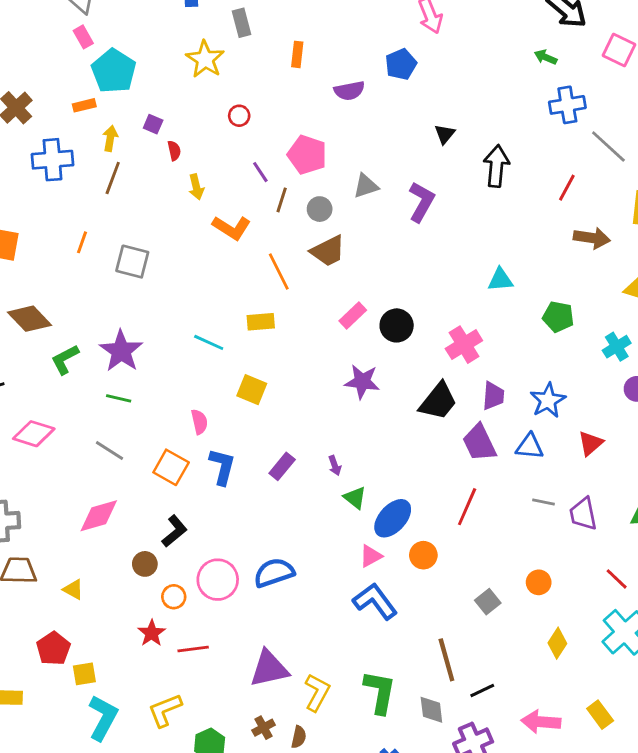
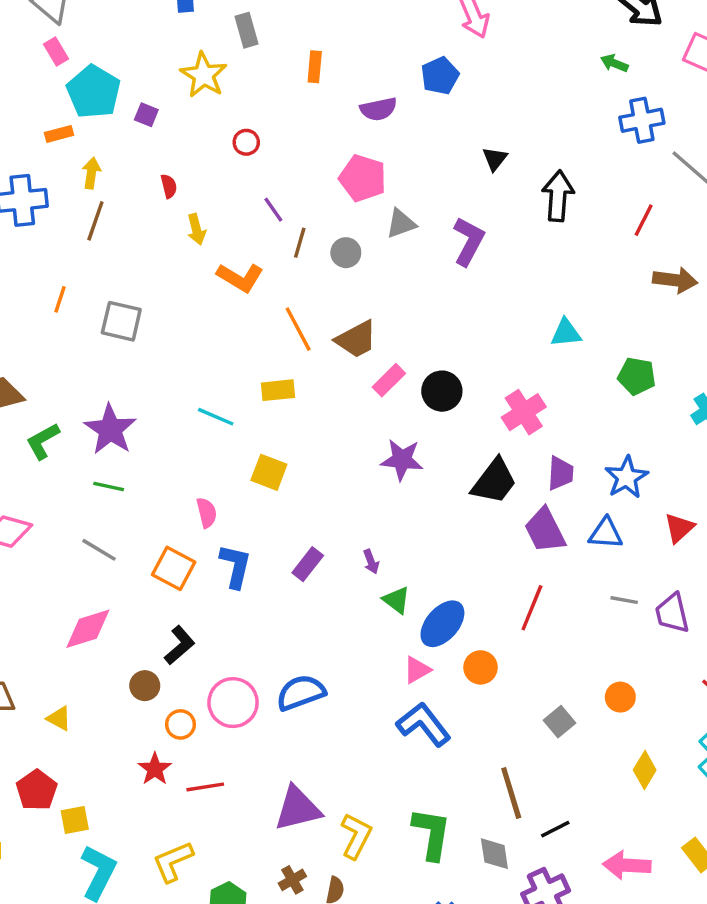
purple square: (153, 124) -> (146, 115), moved
pink pentagon: (307, 155) -> (363, 178), moved
brown trapezoid: (328, 251) -> (356, 339), moved

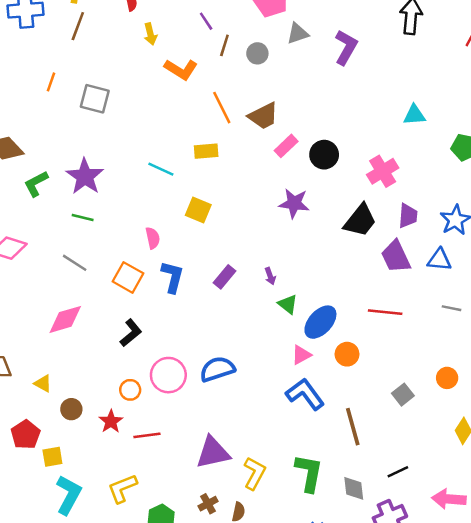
red line: (532, 608) -> (385, 312), turned 72
brown circle: (145, 686) -> (71, 409), moved
brown line: (511, 793) -> (353, 427), moved

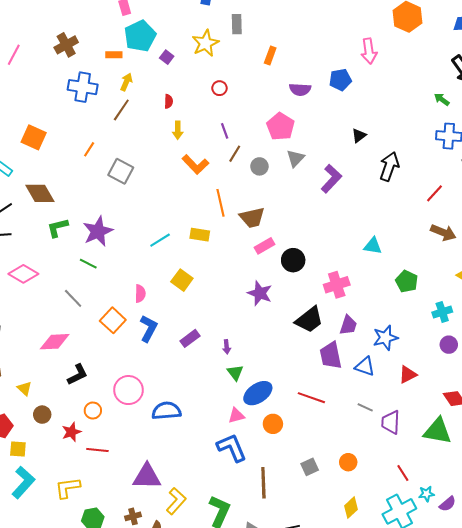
gray triangle: (298, 33) -> (295, 158), turned -42
cyan line: (161, 169) -> (160, 240), turned -70
black L-shape: (131, 333) -> (78, 375), moved
pink circle: (168, 375) -> (128, 390), moved

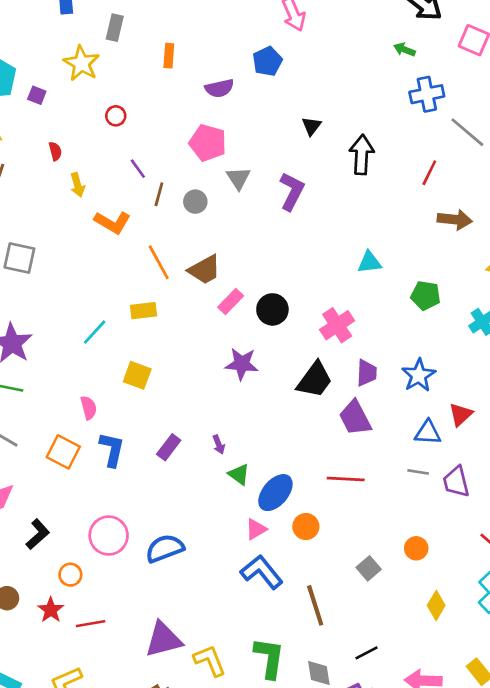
gray rectangle: (237, 24) -> (115, 28), turned 30
blue triangle: (365, 366) -> (428, 433), moved
yellow L-shape: (176, 501) -> (210, 660), turned -48

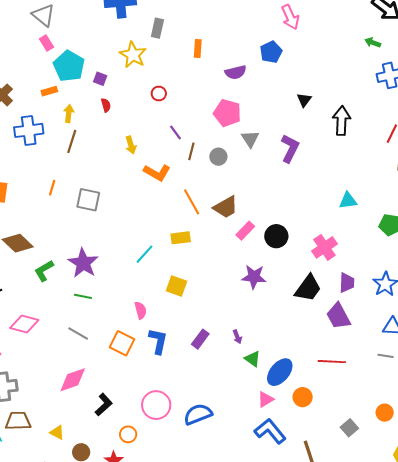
red semicircle: (55, 151) -> (106, 105), moved

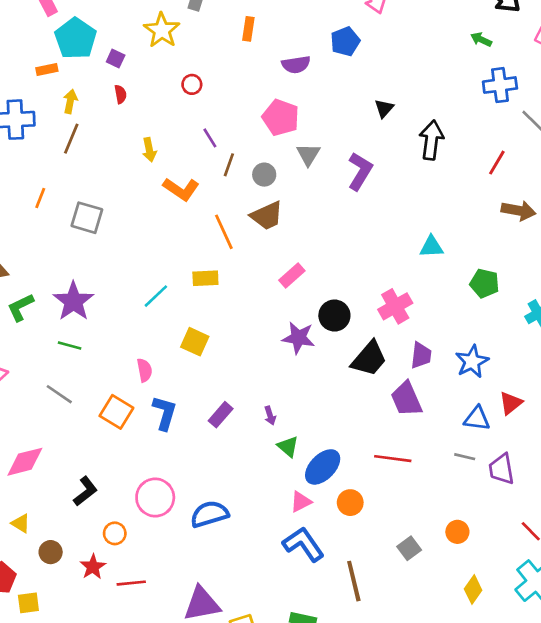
brown trapezoid: (226, 207) -> (267, 216), moved
black circle: (276, 236) -> (334, 316), moved
pink diamond: (73, 380) -> (25, 462), moved

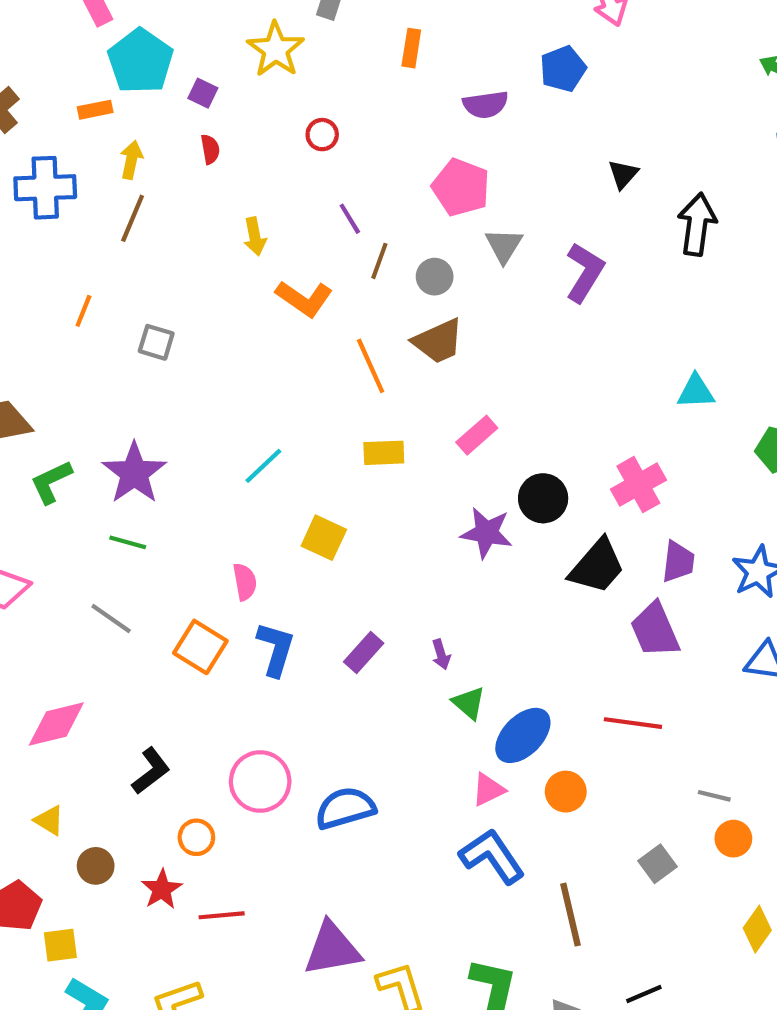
gray square: (87, 218) -> (156, 342), size x0.7
yellow rectangle: (205, 278) -> (384, 453), moved
gray line: (465, 457) -> (714, 796), moved

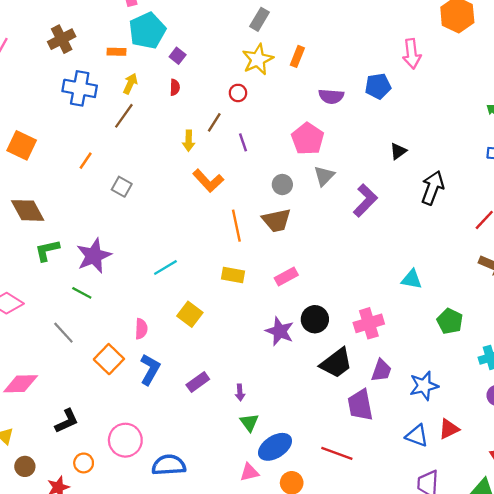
yellow star: (276, 49) -> (258, 59), moved
brown line: (379, 261) -> (214, 122), moved

